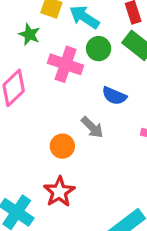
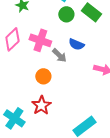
pink cross: (66, 64) -> (40, 40), moved
gray arrow: (92, 127) -> (59, 55), moved

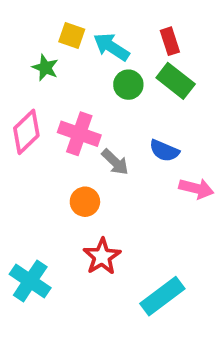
blue semicircle: (76, 44) -> (164, 151), moved
red star: (41, 105) -> (102, 256), moved

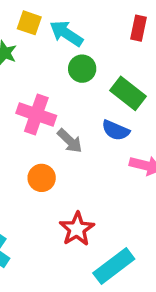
red rectangle: (170, 41) -> (139, 28), moved, turned 30
green rectangle: (176, 81) -> (128, 93), moved
red star: (102, 256) -> (77, 229), moved

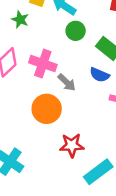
orange circle: (42, 178) -> (47, 109), size x1.5
red star: (77, 229) -> (72, 145), turned 30

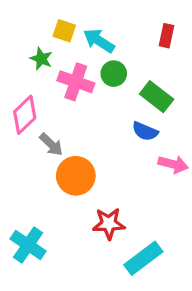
pink cross: (43, 64) -> (76, 82), moved
gray arrow: (67, 82) -> (51, 144), moved

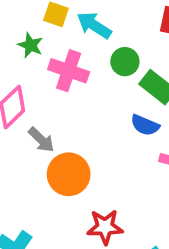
green circle: (114, 74) -> (125, 62), moved

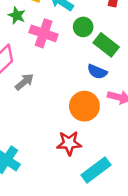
gray arrow: (41, 140) -> (24, 82), turned -84
orange circle: (69, 174) -> (84, 106), moved

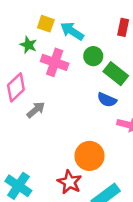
orange circle: (84, 106) -> (90, 156), moved
red star: (69, 143) -> (70, 182), moved, turned 30

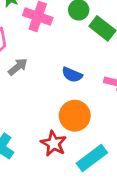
blue semicircle: (107, 100) -> (72, 75), moved

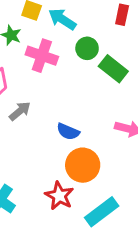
blue semicircle: (72, 75) -> (68, 132), moved

